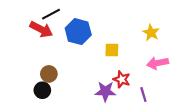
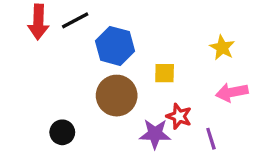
red arrow: (41, 29) -> (38, 22), moved, turned 65
brown circle: (49, 74) -> (117, 96), moved, size x1.6

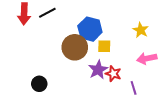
blue hexagon: (115, 46) -> (90, 29), moved
brown circle: (117, 96) -> (75, 47), moved
purple star: (155, 134) -> (98, 70), moved, turned -30

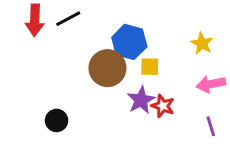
purple line: (134, 88) -> (211, 126), moved

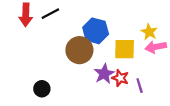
yellow square: (150, 67) -> (125, 49), moved, size x1.5
pink arrow: (211, 84) -> (156, 47), moved
purple line: (211, 126) -> (140, 86), moved

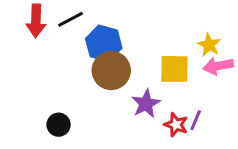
blue hexagon: (96, 31) -> (104, 43), moved
red star: (120, 78) -> (176, 125), moved
purple line: (140, 86) -> (196, 120), turned 40

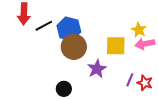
black line: (71, 19) -> (44, 26), moved
black circle: (59, 125) -> (64, 89), moved
red star: (176, 125) -> (145, 83), moved

